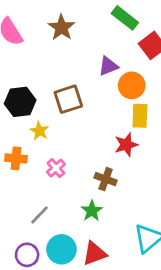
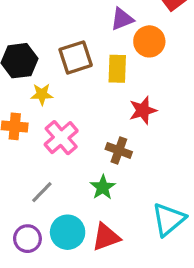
yellow rectangle: (140, 116) -> (117, 69), moved
yellow star: (39, 131) -> (42, 94), turned -30
pink cross: (56, 168) -> (61, 138), size x1.5

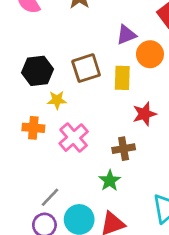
brown cross: (119, 150) -> (124, 149), turned -30
gray line: (42, 192) -> (50, 197), moved

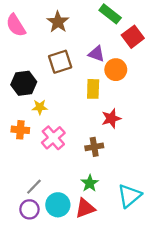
purple triangle: (126, 35) -> (96, 54), turned 42
brown square: (86, 68) -> (60, 62), moved
green star: (110, 181) -> (90, 183), moved

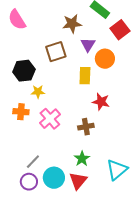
brown star: (58, 22) -> (72, 24), moved, turned 30
purple triangle: (96, 54) -> (88, 45), turned 42
red star: (111, 118) -> (101, 102), turned 30
red triangle: (85, 208) -> (78, 181), turned -30

